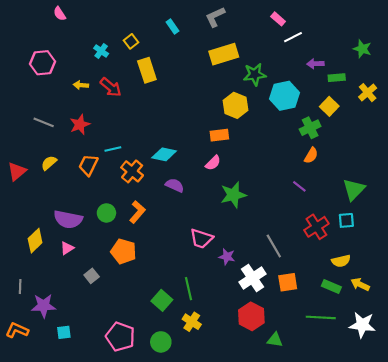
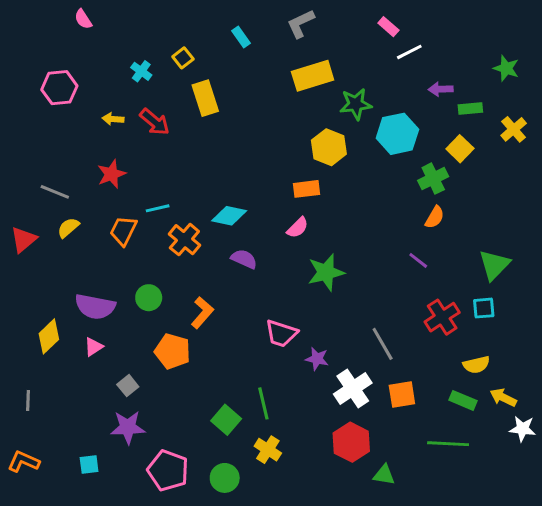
gray line: (44, 122) -> (55, 192), moved
orange L-shape: (137, 212) -> (202, 313), moved
purple star: (44, 306) -> (128, 427), moved
white star: (362, 325) -> (523, 429), moved, size x0.7

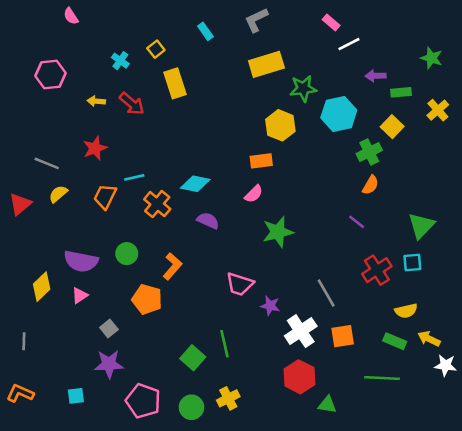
yellow cross: (268, 450) -> (228, 398), moved, turned 30

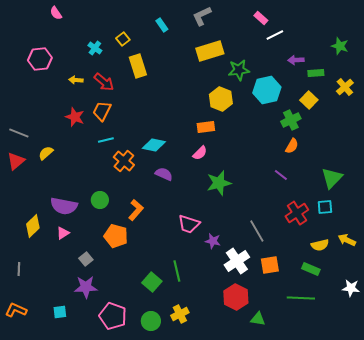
red star: (95, 148) -> (75, 117), turned -30
gray line: (47, 163) -> (19, 133), moved
orange trapezoid: (105, 196) -> (102, 111), moved
yellow arrow: (429, 339) -> (347, 240), moved

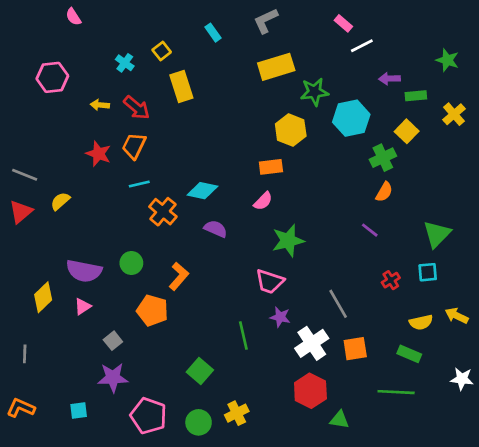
red cross: (297, 213) -> (391, 280), size x0.6
pink trapezoid: (189, 224) -> (270, 281), moved
green line: (177, 271) -> (243, 335), moved

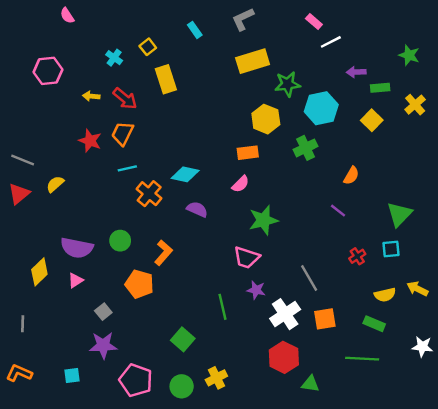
green cross: (383, 158) -> (306, 148), moved

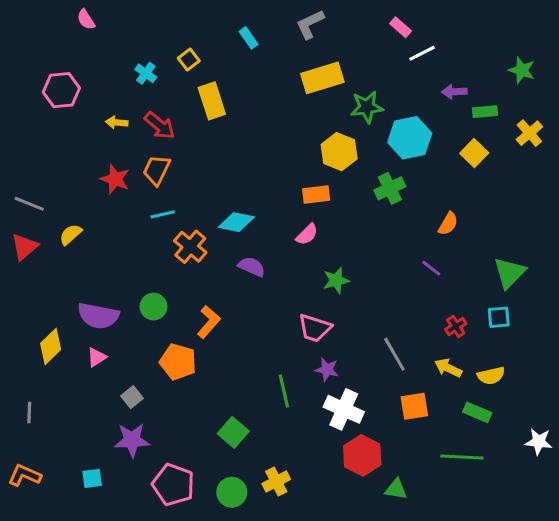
green star: (263, 220) -> (336, 280), size x0.7
yellow arrow: (417, 289) -> (448, 368), moved
white cross: (285, 314) -> (344, 409), moved, turned -32

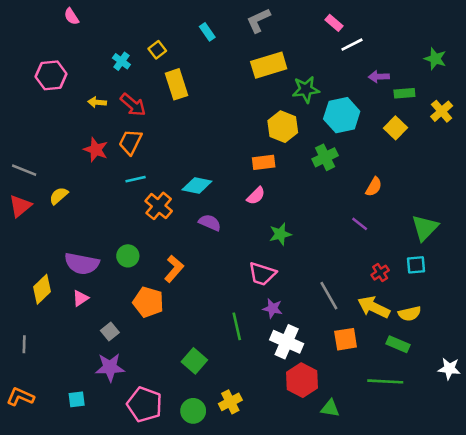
yellow arrow: (448, 368) -> (374, 307), size x1.4

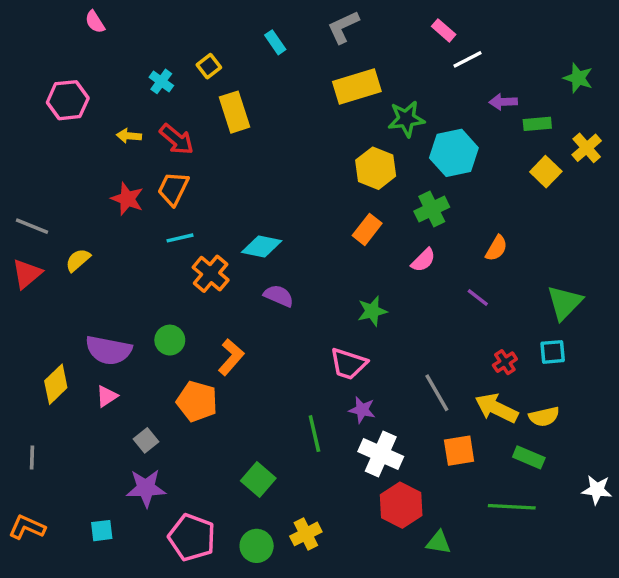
yellow square: (395, 128) -> (546, 172), moved
orange rectangle: (264, 162) -> (367, 229), moved, turned -45
pink semicircle: (256, 196) -> (423, 260), moved

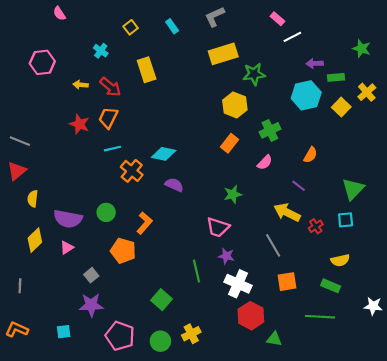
yellow square: (209, 66) -> (131, 27), moved
cyan hexagon: (454, 153) -> (306, 95), moved
yellow semicircle: (78, 260) -> (33, 199), moved, turned -42
yellow arrow: (496, 408) -> (287, 212), moved

